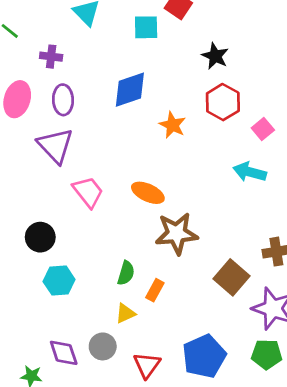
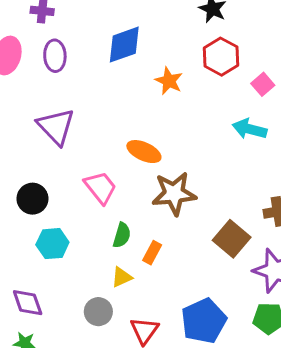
purple triangle: (55, 146) -> (56, 127), moved
pink trapezoid: (88, 192) -> (100, 187), moved
purple diamond: (64, 353) -> (28, 303), moved

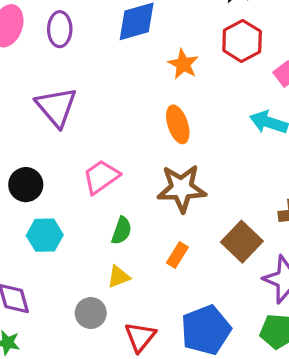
orange ellipse: (144, 152) -> (178, 124), moved, turned 44
pink trapezoid: (100, 187) -> (101, 177), turned -90
orange rectangle: (152, 253) -> (177, 255), moved

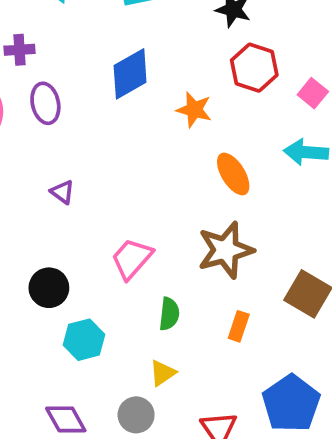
purple triangle: (56, 107) -> (62, 192), size x0.5
orange ellipse: (178, 124) -> (233, 174), moved
yellow triangle: (119, 277) -> (163, 373), moved
gray circle: (91, 313) -> (136, 415), moved

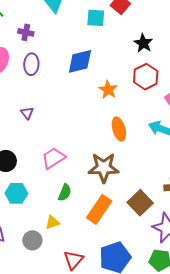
orange rectangle: (239, 326) -> (99, 209), size x1.8

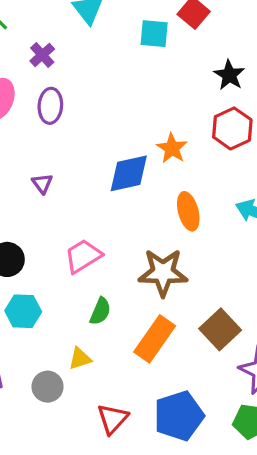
purple cross: (26, 32) -> (42, 55), turned 35
blue diamond: (80, 61) -> (129, 173), moved

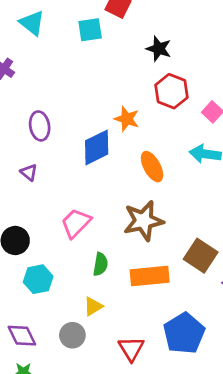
purple ellipse: (50, 106) -> (40, 126), moved
orange rectangle: (155, 339) -> (150, 276), turned 63

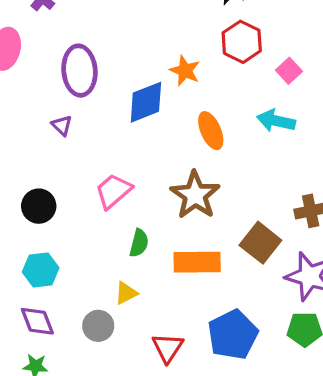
purple ellipse: (40, 126) -> (79, 71), size x1.4
brown star: (143, 221) -> (195, 195), turned -30
cyan hexagon: (38, 279) -> (41, 270), moved

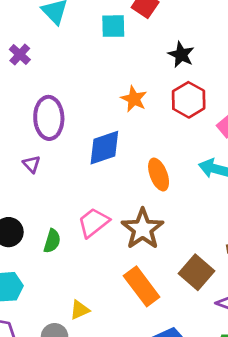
orange star: (185, 71) -> (134, 99), moved
pink trapezoid: (113, 191) -> (93, 223), moved
green semicircle: (139, 243) -> (52, 241), moved
orange rectangle: (197, 262) -> (142, 286), turned 51

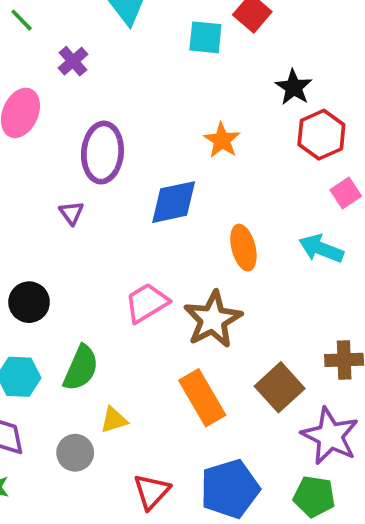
red hexagon: (189, 100) -> (321, 135), moved
green semicircle: (52, 241) -> (81, 368), moved, size x1.4

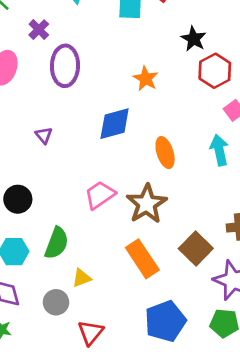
purple ellipse: (102, 153) -> (65, 66), moved
cyan arrow: (321, 249) -> (219, 150), turned 60
red triangle: (152, 492) -> (91, 333), moved

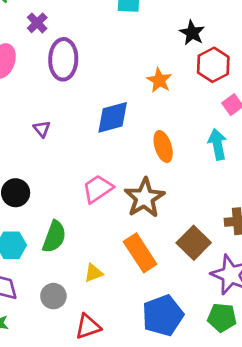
orange star: (146, 79) -> (159, 80), moved
yellow triangle: (82, 278) -> (94, 273), moved
red triangle: (91, 333) -> (88, 327), turned 32

